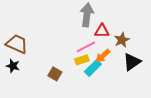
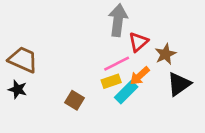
red triangle: (102, 31) -> (138, 42), turned -42

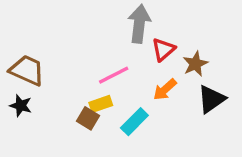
pink line: (117, 64) -> (114, 75), moved
yellow rectangle: (111, 81) -> (101, 104), moved
cyan rectangle: (126, 92) -> (134, 122), moved

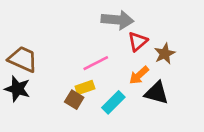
gray arrow: (139, 24) -> (117, 20), turned 88
black triangle: (211, 99) -> (157, 93), moved, turned 50
black star: (21, 106) -> (17, 89), size x1.4

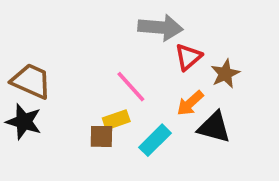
pink line: (96, 63) -> (131, 87), turned 75
brown square: (74, 100) -> (101, 136), turned -30

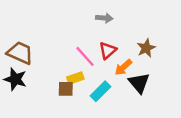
gray arrow: (161, 27) -> (104, 18), size x0.6
red triangle: (188, 57) -> (108, 50), moved
black triangle: (214, 127) -> (139, 83), turned 35

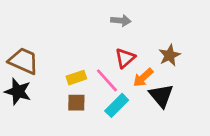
pink line: (85, 56) -> (107, 80), moved
yellow rectangle: (75, 78) -> (76, 78), moved

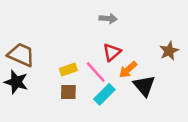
brown star: (170, 55) -> (169, 51), moved

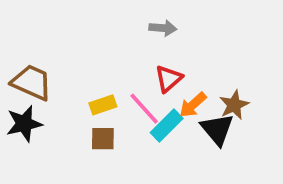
brown star: (169, 51) -> (234, 105), moved
black star: (16, 82) -> (24, 124), turned -30
cyan rectangle: (104, 94) -> (167, 126), moved

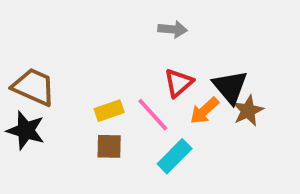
black star: (24, 124) -> (26, 130), turned 30
cyan rectangle: (167, 126) -> (175, 156), moved
black triangle: (217, 129) -> (230, 87), moved

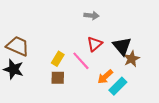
yellow rectangle: (109, 111) -> (58, 59), turned -40
orange arrow: (204, 111) -> (105, 77), moved
cyan rectangle: (175, 156) -> (118, 86), moved

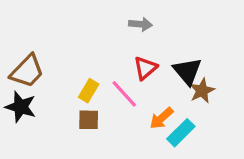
brown trapezoid: (18, 46) -> (27, 71), turned 110

